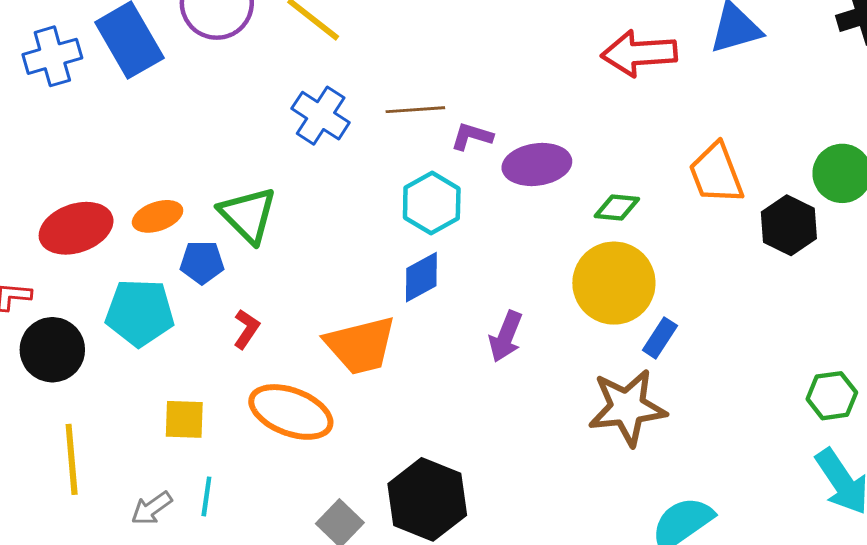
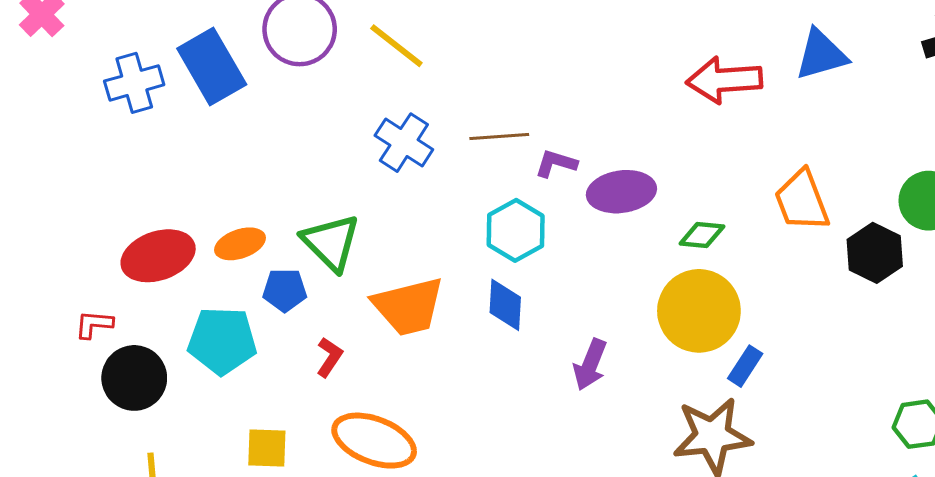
blue diamond: (421, 277) -> (505, 305), turned -58
orange trapezoid: (361, 345) -> (408, 306), moved

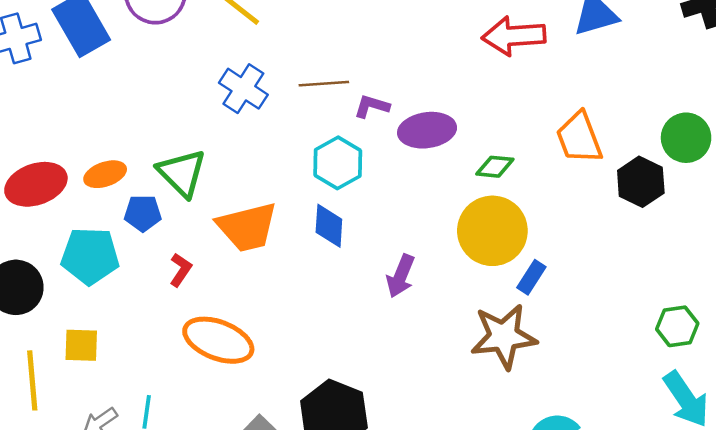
yellow square: (267, 448) -> (81, 345), moved

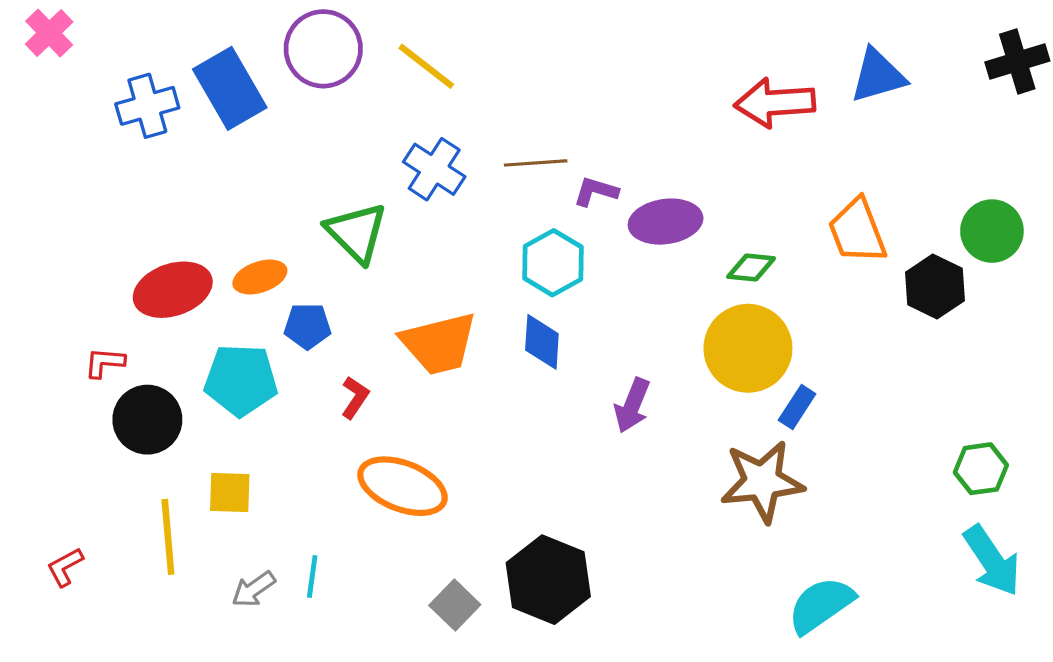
green triangle: (182, 173) -> (357, 233), moved

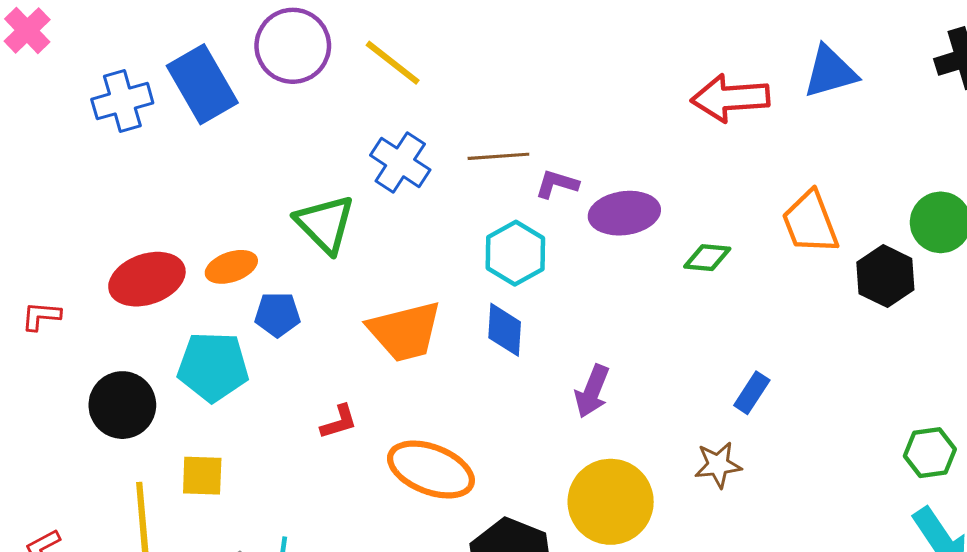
yellow circle: (748, 348) -> (611, 502), moved
red L-shape: (105, 363) -> (41, 316), moved
red L-shape: (355, 397) -> (339, 422), moved, turned 39
brown star: (762, 481) -> (718, 465), size x0.6
orange ellipse: (402, 486) -> (431, 470), moved

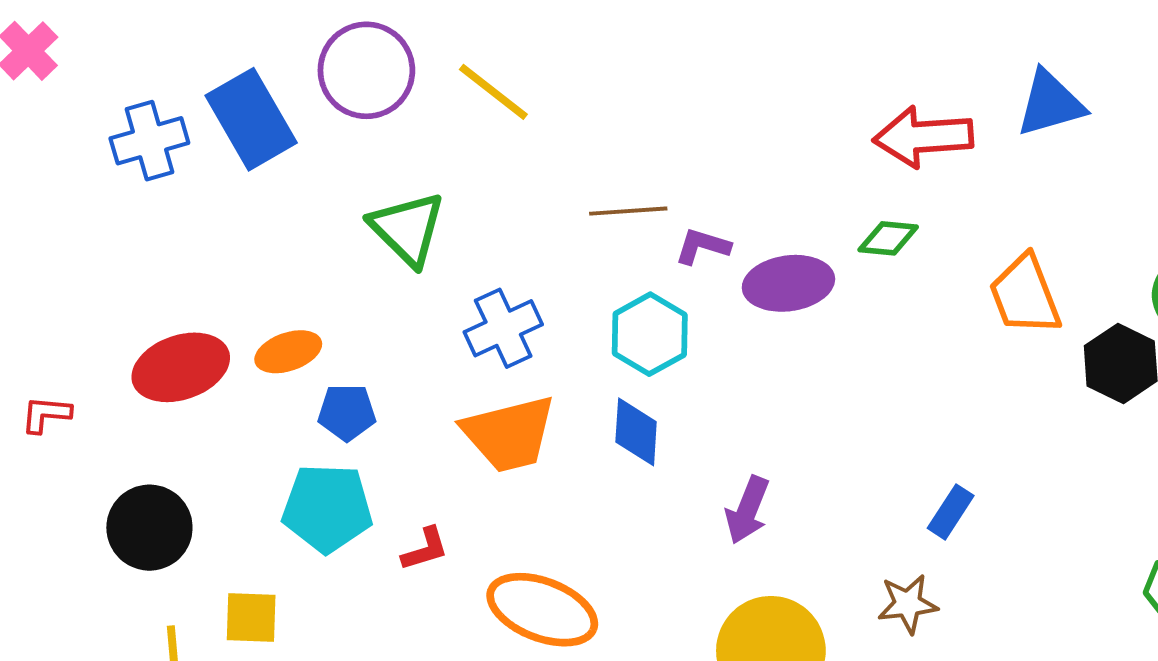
blue cross: (400, 162) -> (503, 328), moved, turned 32
green triangle: (325, 224) -> (407, 229), moved
green diamond: (707, 258) -> (888, 238), moved
cyan pentagon: (213, 367) -> (327, 508), moved

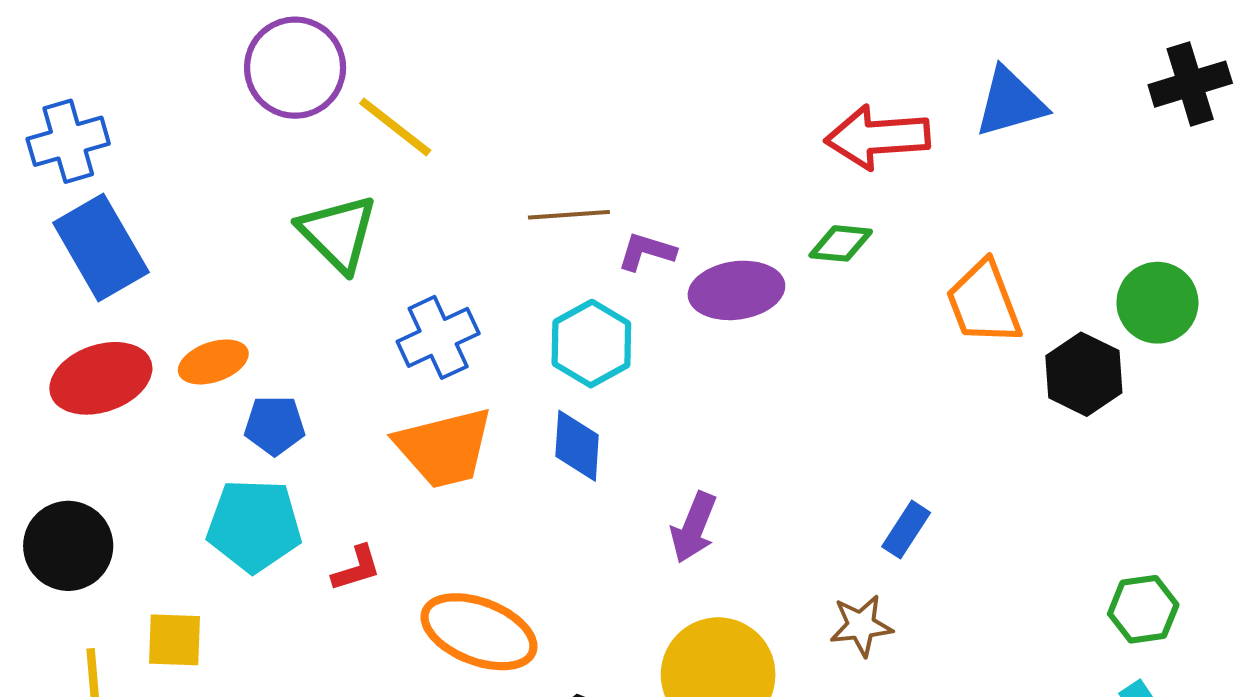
yellow line: (493, 92) -> (395, 127), moved
blue rectangle: (251, 119) -> (101, 248), moved

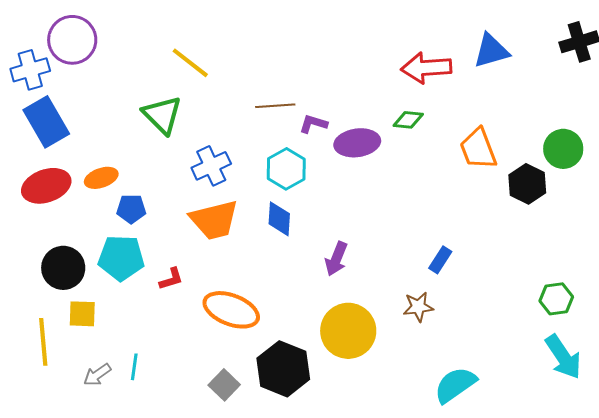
purple circle: (295, 68) -> (72, 40), moved
black circle: (68, 546) -> (63, 268), moved

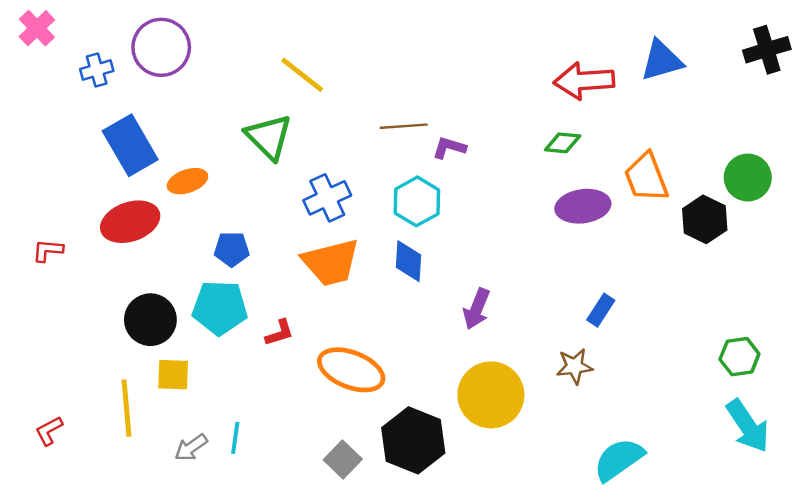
blue cross: (30, 70) -> (97, 70), moved, size x0.7
purple ellipse: (357, 143) -> (583, 206), moved
orange ellipse: (101, 178) -> (187, 181), moved

